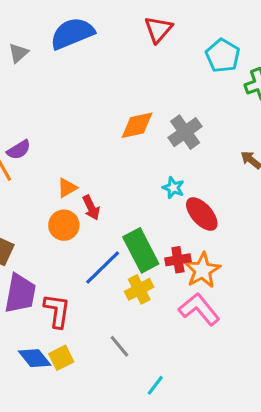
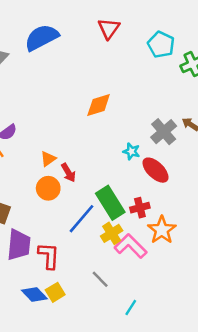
gray cross: (185, 132) -> (164, 132), moved
orange star: (202, 270) -> (162, 230), moved
pink L-shape: (199, 309) -> (131, 246), moved

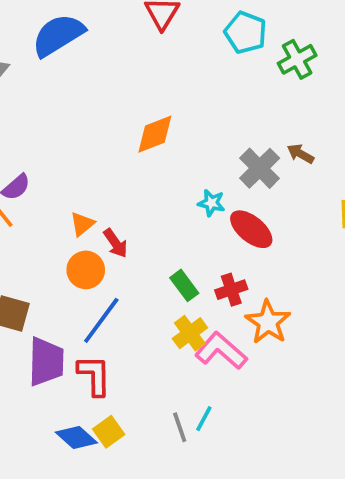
green rectangle: (110, 203) -> (184, 285), size x0.6
blue line: (81, 219) -> (101, 320), moved
gray line: (100, 279) -> (180, 427), moved, turned 30
cyan line: (131, 307) -> (204, 419), moved

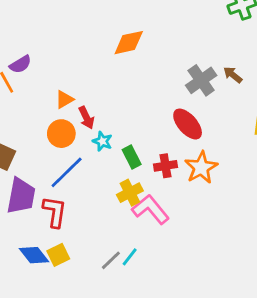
cyan star: (211, 203) -> (102, 141), moved
orange star: (268, 322) -> (201, 168), moved
gray line: (180, 427) -> (111, 260), turned 55

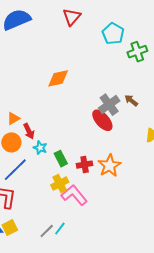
red ellipse: (188, 124) -> (102, 120), moved

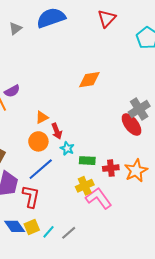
green rectangle: (61, 159) -> (87, 161), turned -63
cyan line: (60, 229) -> (49, 232), moved

